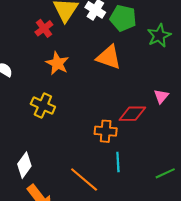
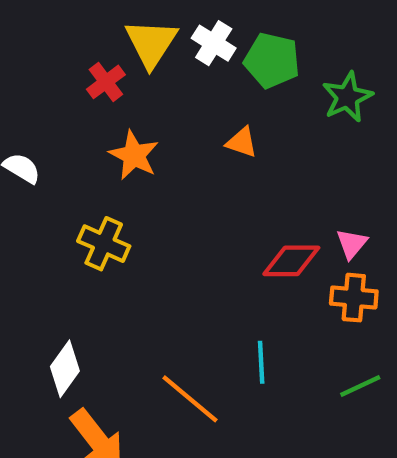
orange triangle: (109, 57) -> (242, 142), size x0.6
pink triangle: (161, 96) -> (352, 244), moved
orange cross: (106, 131) -> (354, 298), moved

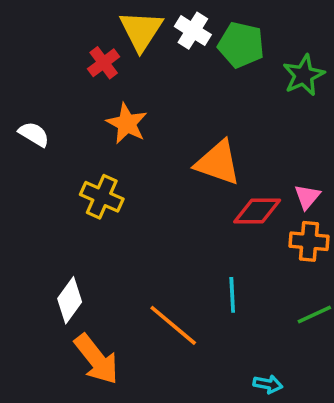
orange triangle: (242, 142) -> (218, 163), moved, size x1.8

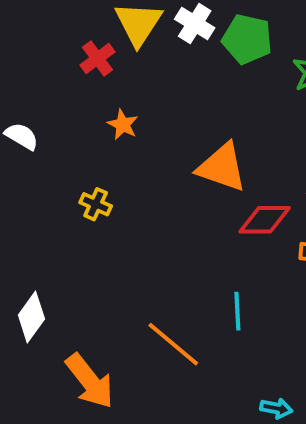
orange star: (127, 123) -> (123, 125), size x0.7
yellow cross: (102, 197) -> (96, 204), size x0.7
white diamond: (70, 300) -> (31, 317), moved

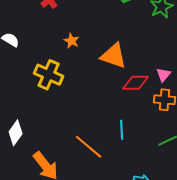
orange star: (123, 125) -> (72, 41), moved
yellow cross: (96, 204) -> (49, 75), size x1.8

